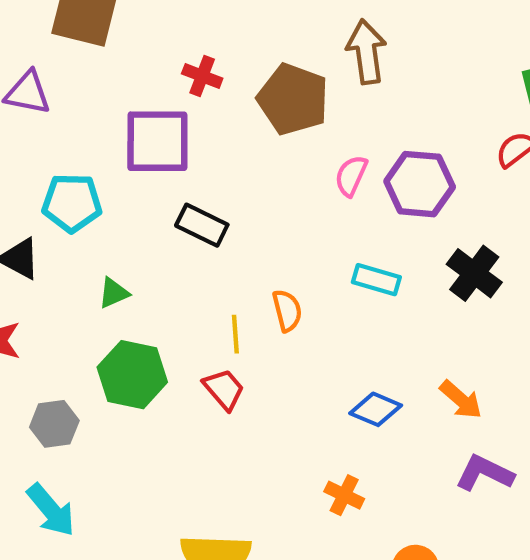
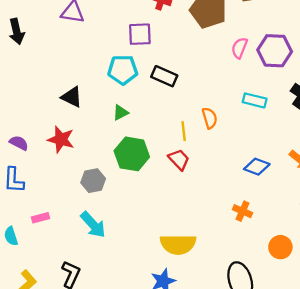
purple square: (157, 141) -> (140, 34), size x0.7
cyan pentagon: (72, 203) -> (123, 70), moved

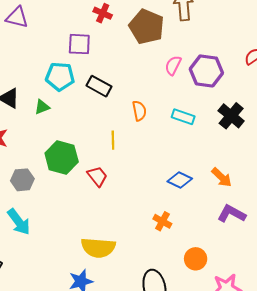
green triangle: (121, 113) -> (42, 107), moved
orange semicircle: (210, 118) -> (139, 111), moved
red trapezoid: (179, 160) -> (97, 176), moved

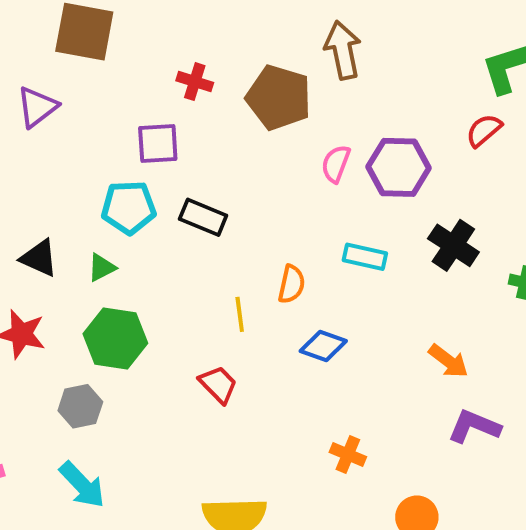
purple triangle: (17, 17) -> (37, 107), turned -45
orange semicircle: (139, 111) -> (292, 284), moved, turned 30
green hexagon: (62, 158) -> (115, 339), moved
blue diamond: (180, 180) -> (323, 346), moved

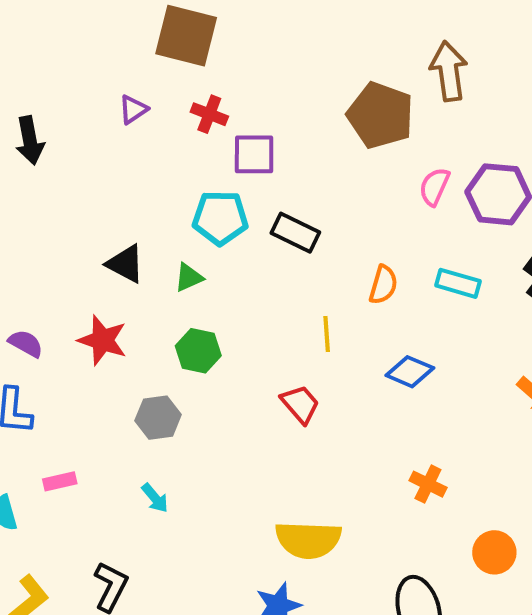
red cross: (195, 82) -> (209, 114), moved
purple triangle: (37, 107) -> (133, 109), size x0.7
orange semicircle: (292, 284) -> (383, 285), moved
green hexagon: (115, 339) -> (198, 351), size x0.7
cyan arrow: (82, 485) -> (155, 498), size x0.6

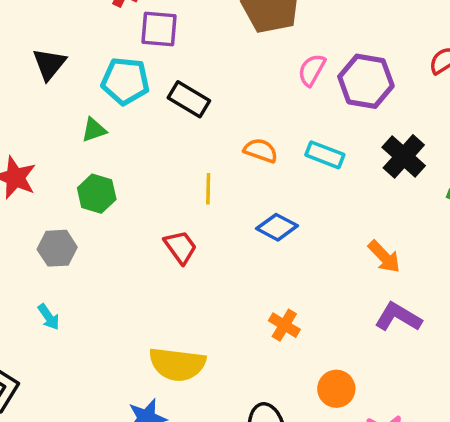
black triangle: (125, 264) -> (49, 64), moved, turned 36
orange semicircle: (383, 285) -> (261, 151), turned -92

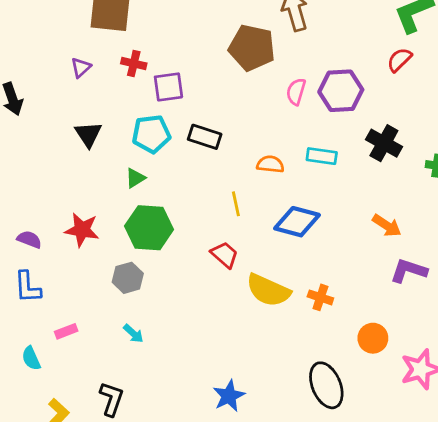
green hexagon: (97, 194) -> (149, 228), size x1.5
blue diamond: (277, 227) -> (297, 222), size x1.4
yellow semicircle: (177, 364) -> (268, 290), moved, turned 30

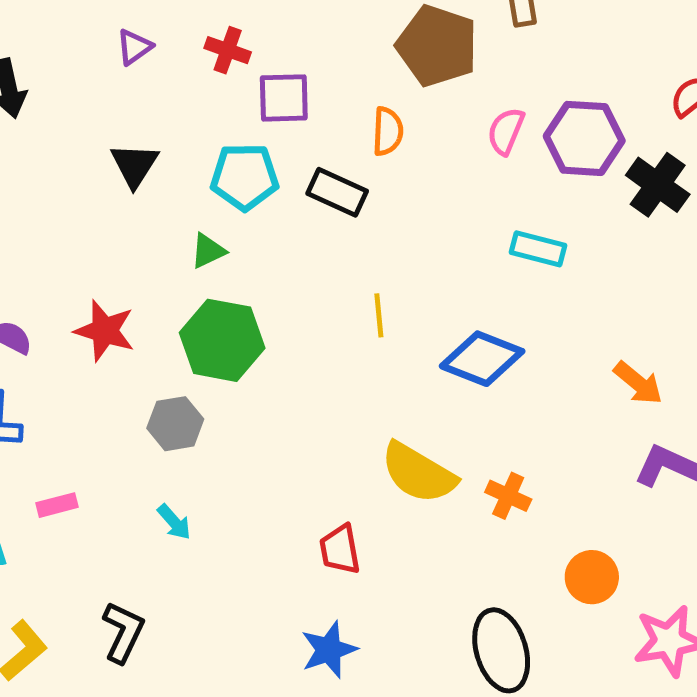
black cross: (384, 143) -> (658, 185), moved
orange semicircle: (270, 164) -> (388, 131), moved, turned 80
red trapezoid: (225, 255) -> (340, 549), moved, turned -148

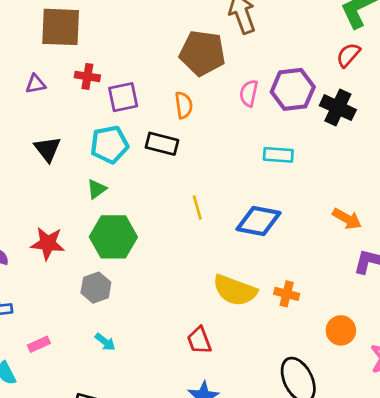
purple triangle: (134, 47) -> (36, 84), turned 35

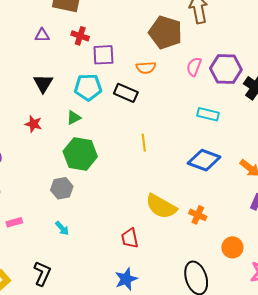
orange semicircle: (184, 105) -> (146, 68), turned 84
blue diamond: (258, 221) -> (204, 160), moved
red star: (48, 243) -> (33, 124), moved, size x0.7

